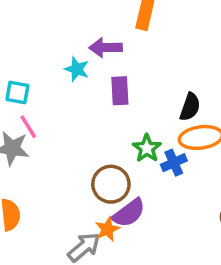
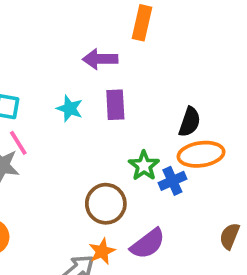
cyan star: (77, 69) -> (70, 109), moved
purple semicircle: (129, 213) -> (148, 244), moved

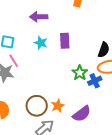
purple arrow: (100, 59) -> (39, 17), moved
brown circle: (106, 204) -> (37, 106), moved
orange star: (102, 251) -> (58, 106), moved

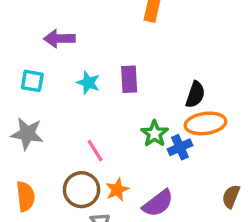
purple arrow: (39, 17) -> (59, 39), moved
pink line: (14, 61) -> (95, 151), moved

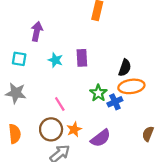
purple arrow: (59, 39) -> (37, 31), turned 102

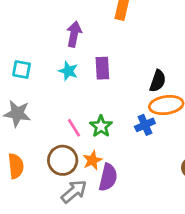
purple arrow: (37, 31) -> (74, 34), moved
green star: (98, 93) -> (101, 126), moved
purple semicircle: (101, 138) -> (108, 177), moved, turned -40

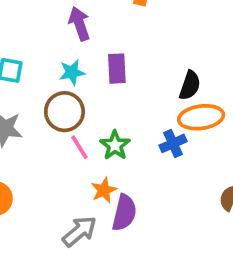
purple arrow: (74, 34) -> (79, 24), turned -30
cyan star: (68, 71) -> (72, 72), turned -30
brown circle: (63, 160) -> (64, 112), moved

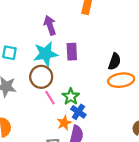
cyan star: (72, 72) -> (46, 54), size x1.6
blue cross: (173, 143) -> (78, 112), moved, turned -32

